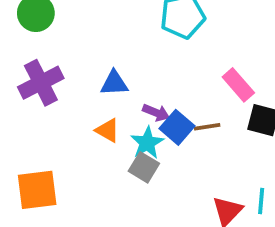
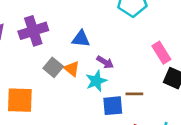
blue square: (177, 127) -> (113, 106), moved, turned 35
brown line: (207, 127) -> (134, 94), moved
gray square: (144, 167) -> (53, 67), moved

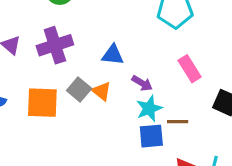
pink rectangle: (161, 53) -> (190, 69), moved
cyan star: (96, 81) -> (149, 108), moved
orange square: (20, 100) -> (42, 103), moved

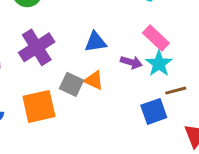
pink rectangle: (190, 69) -> (156, 38), moved
cyan star: (149, 108) -> (159, 64), moved

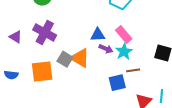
blue triangle: (95, 42) -> (98, 35), moved
purple cross: (37, 47) -> (45, 32), turned -35
orange triangle: (94, 80) -> (80, 58), size x1.5

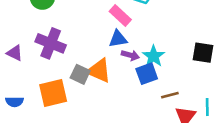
pink rectangle: (124, 35) -> (120, 15), moved
brown line: (133, 70) -> (170, 95), moved
blue square: (117, 83) -> (147, 74), moved

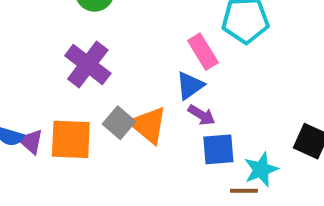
blue triangle: (118, 39) -> (190, 86), turned -42
purple triangle: (15, 53) -> (31, 141), moved
cyan star: (153, 56) -> (261, 169), moved

